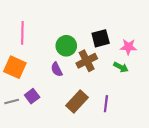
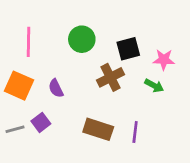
green circle: (66, 46) -> (82, 39), moved
purple semicircle: (57, 69) -> (56, 88), moved
brown rectangle: (77, 101) -> (98, 129), turned 65

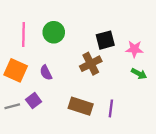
green circle: (82, 39) -> (54, 32), moved
green arrow: (154, 86) -> (139, 74), moved

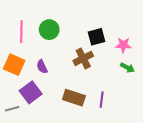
purple square: (34, 101) -> (31, 92), size x1.5
gray line: (12, 106) -> (12, 109), moved

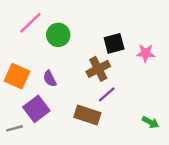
pink line: (21, 32) -> (30, 23), moved, turned 45
green arrow: (127, 68) -> (150, 122), moved
purple line: (102, 100) -> (107, 94), moved, turned 42

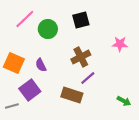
black square: (114, 43) -> (81, 20), moved

